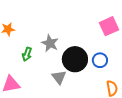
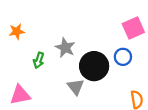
blue circle: (100, 60) -> (123, 57), moved

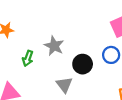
black circle: (94, 66) -> (83, 64), size x0.7

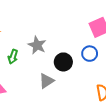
gray triangle: (64, 85) -> (47, 81), turned 35

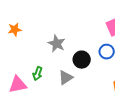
green arrow: (13, 57) -> (38, 74), moved

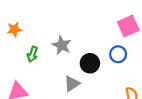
green arrow: (38, 74) -> (32, 54), moved

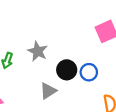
blue circle: (118, 54) -> (89, 72), moved

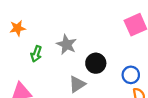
blue circle: (89, 72) -> (131, 75), moved

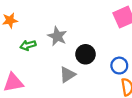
green arrow: (36, 54) -> (28, 45), turned 56

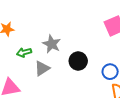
gray triangle: (67, 75) -> (42, 68), moved

